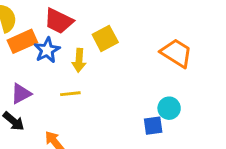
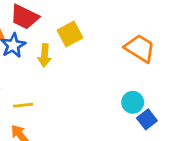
yellow line: (70, 94) -> (23, 105), moved
blue square: (153, 126) -> (147, 119), moved, turned -30

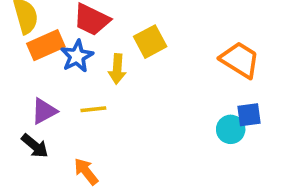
yellow line: (23, 105) -> (93, 109), moved
blue square: (147, 119) -> (249, 115), moved, turned 30

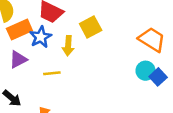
purple triangle: (44, 111) -> (18, 59), moved
blue square: (249, 115) -> (158, 77), turned -35
cyan circle: (231, 129) -> (146, 71), moved

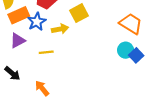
yellow arrow: (68, 46) -> (60, 29), turned -105

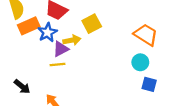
purple triangle: (18, 41) -> (61, 49), moved
blue square: (136, 55) -> (149, 84), moved, turned -32

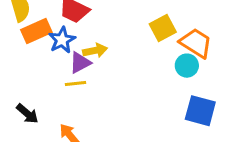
yellow square: (92, 24) -> (163, 28), moved
cyan circle: (140, 62) -> (187, 66), moved
blue square: (149, 84) -> (200, 111), size x1.5

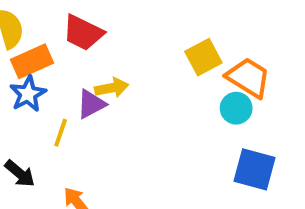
blue star: (62, 40) -> (28, 94), moved
yellow line: (76, 84) -> (61, 133), moved, turned -65

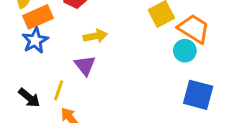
purple triangle: (91, 104) -> (85, 65), moved, turned -40
yellow line: (61, 133) -> (59, 90), moved

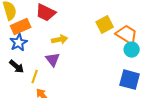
cyan circle: (185, 51) -> (132, 50), moved
black arrow: (29, 98) -> (17, 67), moved

